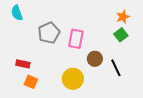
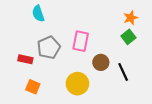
cyan semicircle: (17, 13) -> (38, 14), moved
gray pentagon: (49, 33) -> (49, 48), moved
red rectangle: (23, 64) -> (25, 59), moved

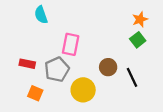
pink rectangle: (81, 41) -> (71, 44), moved
gray pentagon: (49, 48) -> (57, 69), moved

